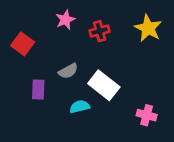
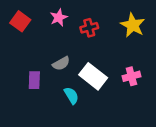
red square: (23, 44) -> (20, 21), moved
cyan semicircle: (80, 107) -> (71, 95), turned 72
pink cross: (147, 115) -> (131, 76), moved, turned -30

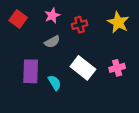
gray semicircle: (61, 64) -> (52, 42), moved
purple rectangle: (34, 80) -> (31, 71), size x1.5
cyan semicircle: (71, 95) -> (55, 83), moved

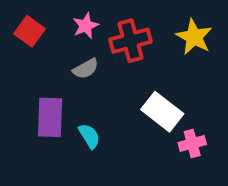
red cross: (80, 25) -> (130, 41), size x1.5
white rectangle: (83, 68) -> (162, 112), moved
pink cross: (117, 68) -> (192, 143), moved

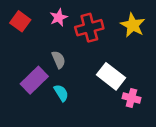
gray semicircle: (86, 69) -> (59, 60), moved, turned -84
purple rectangle: (50, 117) -> (34, 80), turned 44
pink cross: (192, 143) -> (131, 98), turned 30

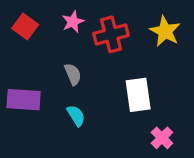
white rectangle: (111, 76) -> (138, 95), turned 44
purple rectangle: (34, 80) -> (24, 100), moved, turned 48
pink cross: (131, 98) -> (162, 138), moved, turned 30

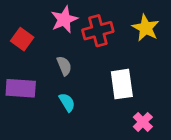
pink star: (73, 22) -> (64, 19), size x1.4
red square: (25, 27) -> (22, 39), moved

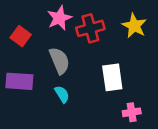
gray semicircle: (64, 66) -> (59, 61), size x1.5
pink cross: (143, 122) -> (132, 112), turned 36

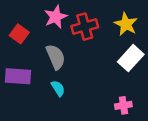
white rectangle: (112, 77) -> (131, 58), moved, turned 50

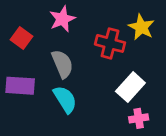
red cross: (85, 27) -> (110, 43), moved, turned 30
white rectangle: (131, 58) -> (130, 87), moved
cyan semicircle: (58, 88) -> (65, 99), size x1.5

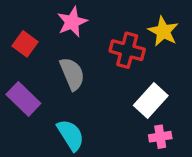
purple rectangle: (20, 86) -> (23, 99), turned 40
cyan semicircle: (65, 99) -> (71, 135), moved

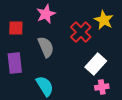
red square: (25, 44) -> (16, 28), turned -35
red cross: (127, 50) -> (81, 32), turned 30
purple rectangle: (23, 99) -> (15, 63), turned 40

